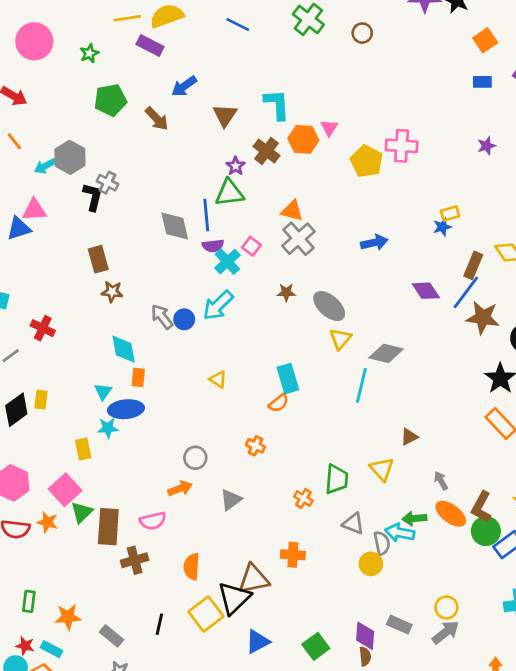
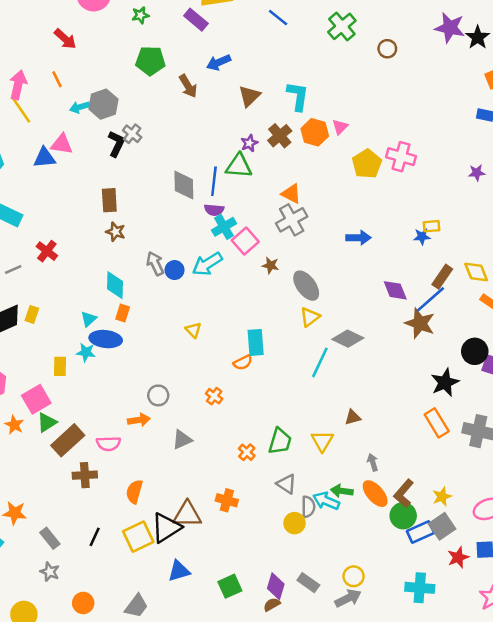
pink square: (251, 246) -> (245, 241), moved, size x1.5
brown star: (483, 318) -> (420, 323), moved
brown rectangle: (108, 527) -> (68, 440), turned 32
brown semicircle: (365, 656) -> (272, 604), turned -126

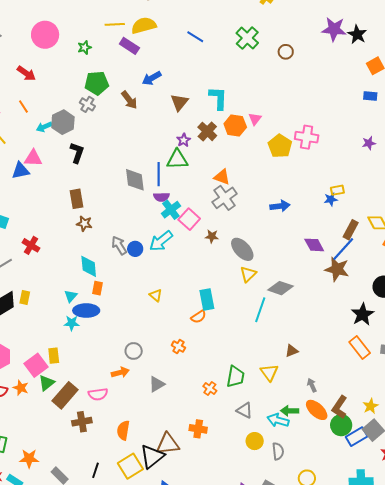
gray cross: (132, 134) -> (87, 104), moved
yellow rectangle: (60, 366) -> (54, 356), moved
gray semicircle: (308, 507) -> (278, 451), moved

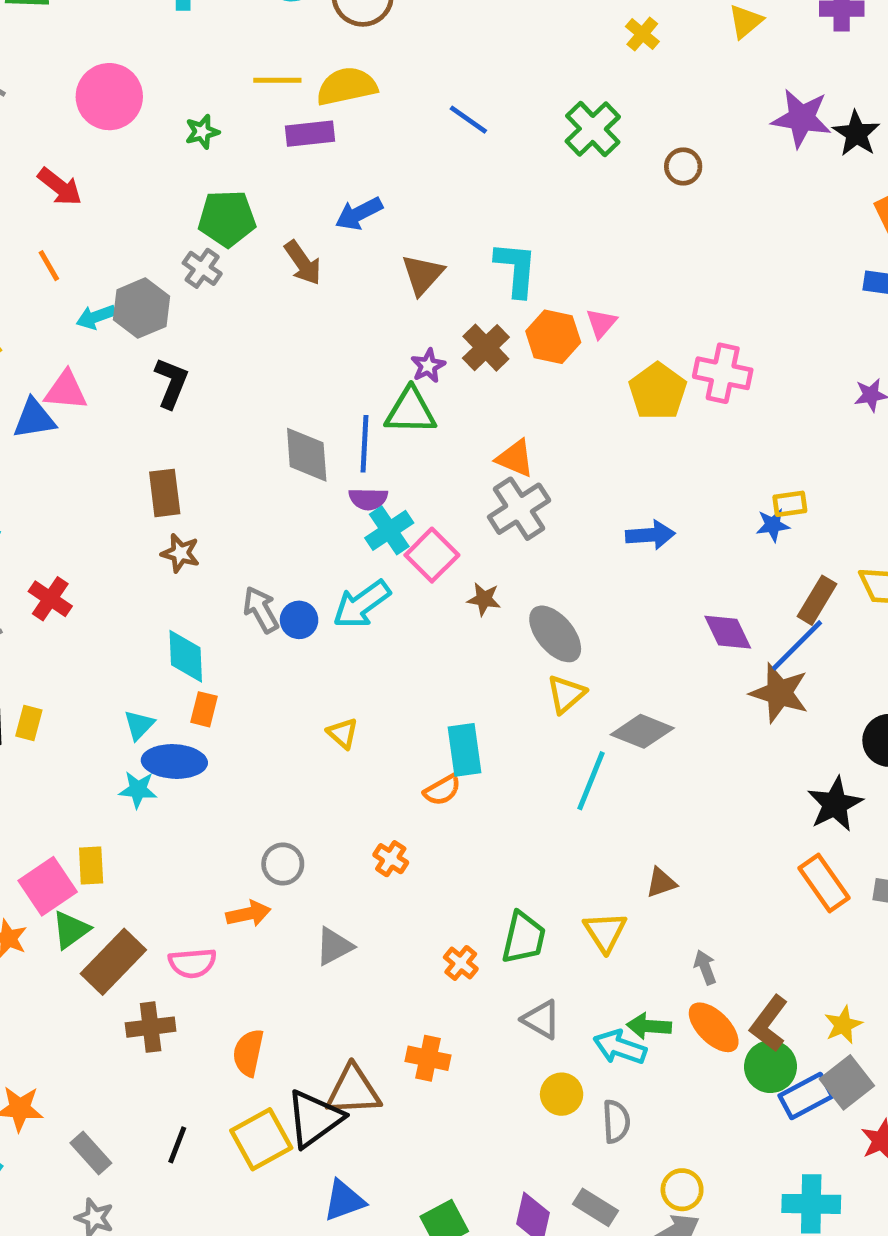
purple rectangle: (129, 46) -> (310, 134), turned -42

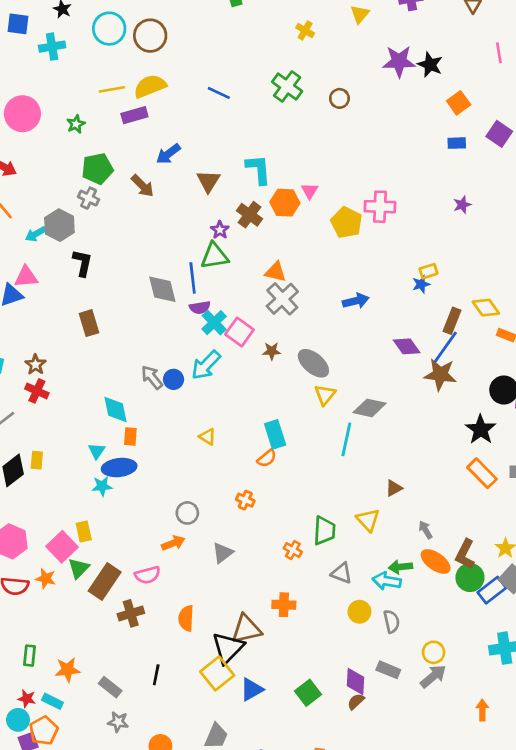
brown star: (180, 553) -> (35, 365), moved, turned 30
yellow square: (261, 1139) -> (217, 673), moved

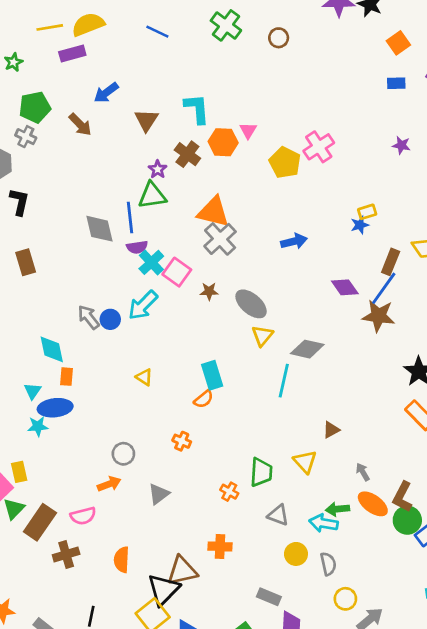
purple star: (462, 205) -> (401, 145), turned 30
pink cross: (380, 207) -> (319, 147), turned -36
orange triangle: (276, 272) -> (213, 212), size x1.5
yellow circle: (434, 652) -> (345, 599), moved
gray rectangle: (388, 670) -> (269, 597), moved

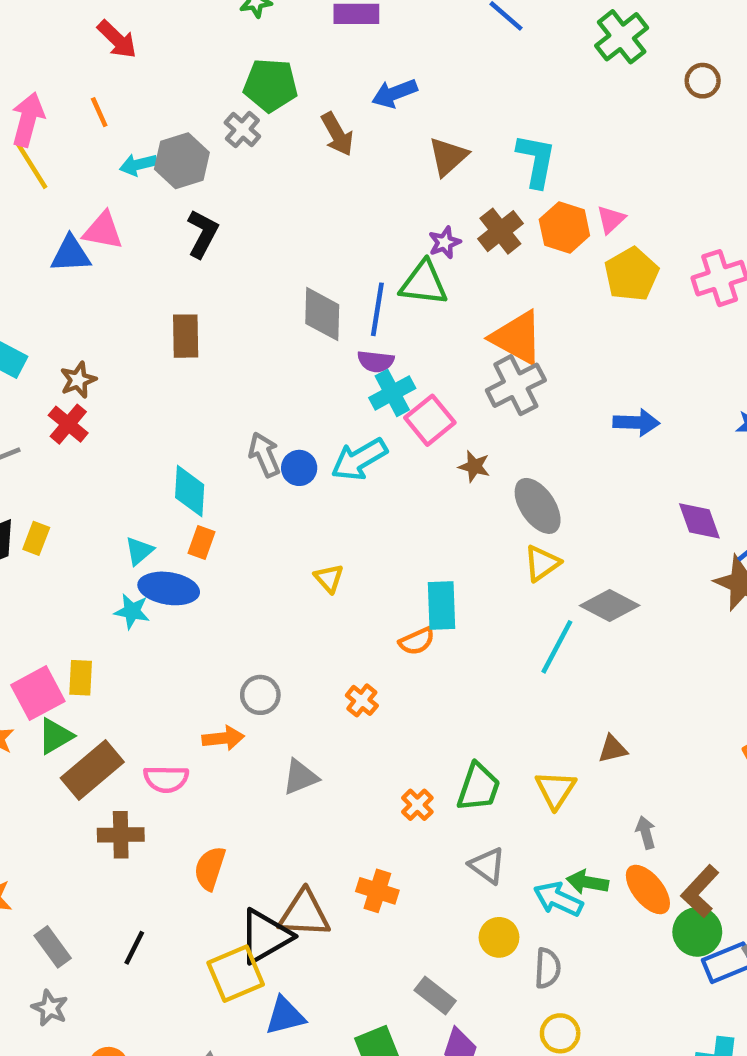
yellow pentagon: (285, 163) -> (631, 274), moved

